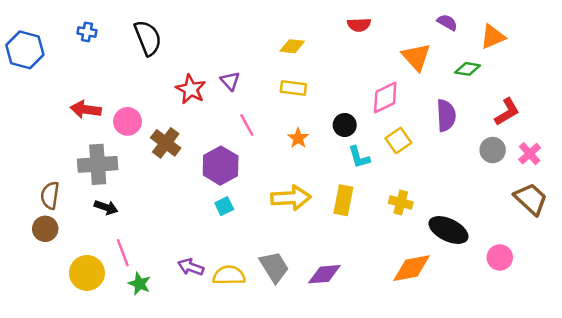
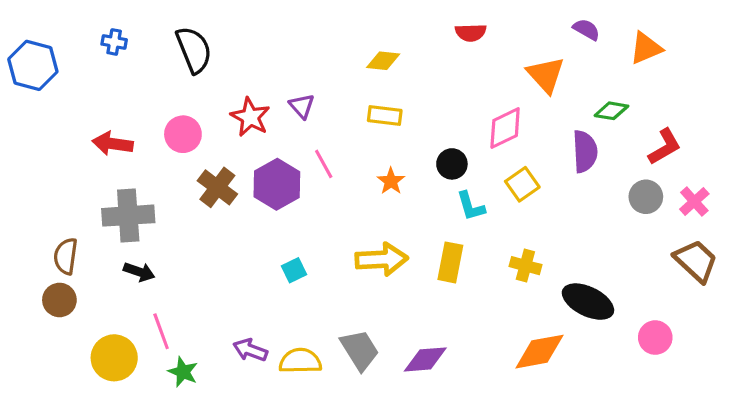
green diamond: (468, 69) -> (611, 111), moved
pink circle: (128, 121) -> (183, 134), moved
purple hexagon: (221, 166) -> (277, 184), moved

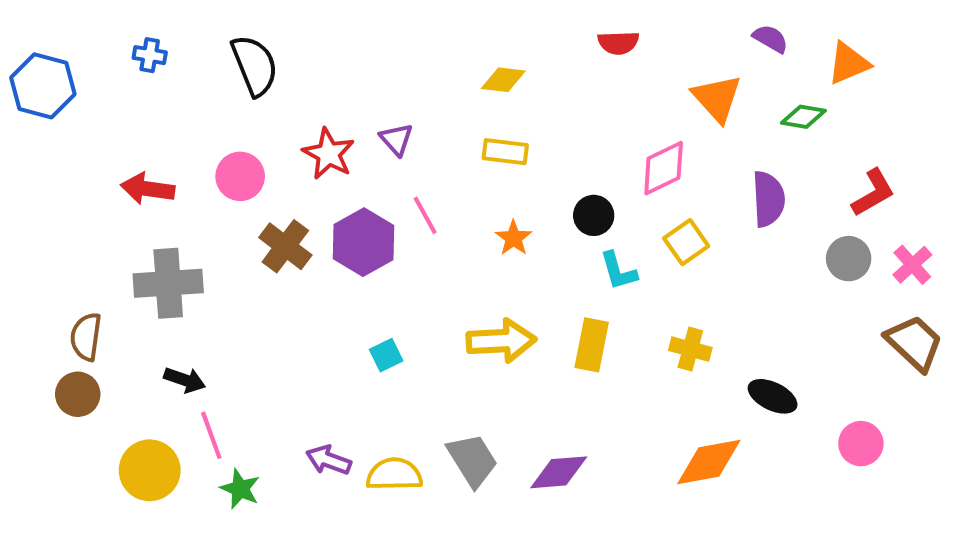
green diamond: (611, 111) -> (803, 117), moved
black arrow: (139, 272) -> (185, 380), moved
black ellipse: (588, 302) -> (773, 396), size x0.7

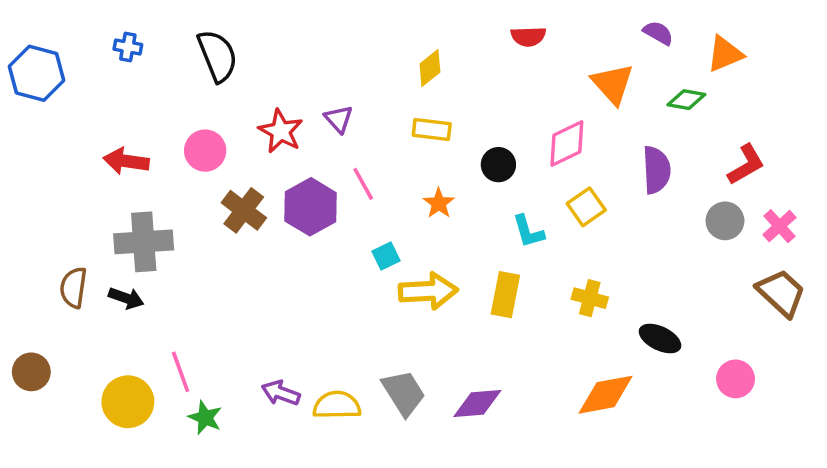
yellow diamond: (503, 80) -> (430, 68), turned -45
black circle: (594, 215) -> (498, 165), moved
cyan square: (386, 355) -> (386, 256), moved
black arrow: (185, 380) -> (126, 298), moved
brown circle: (78, 394) -> (31, 372), moved

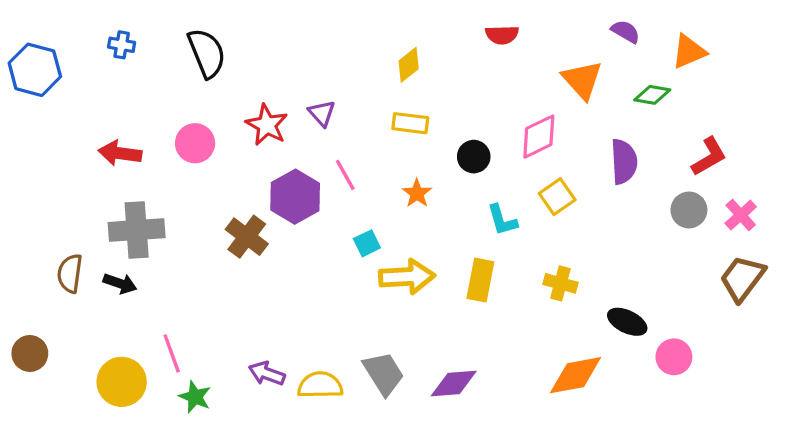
brown cross: (244, 210) -> (247, 237), moved
brown trapezoid: (781, 293) -> (742, 278), turned -96
pink circle: (736, 379) -> (674, 357), moved

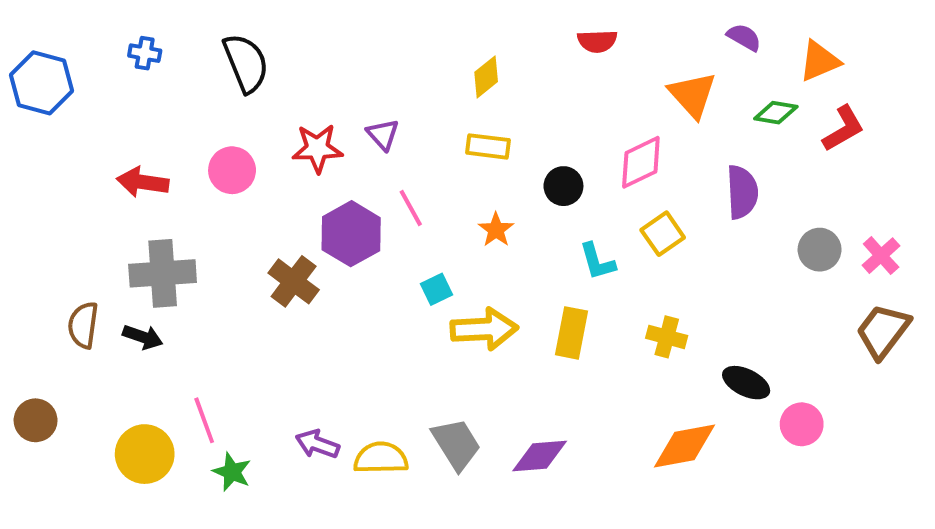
red star: (267, 125) -> (317, 148), turned -30
red L-shape: (709, 157) -> (843, 129), moved

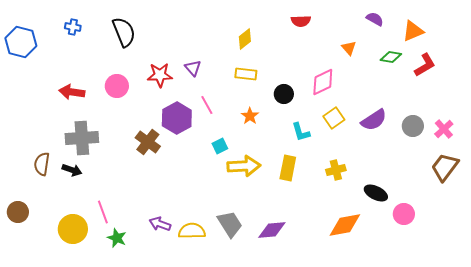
orange triangle: (692, 95) -> (349, 48), size x0.6
purple semicircle: (742, 192) -> (374, 120), moved, turned 60
yellow cross: (667, 337) -> (336, 170), turned -30

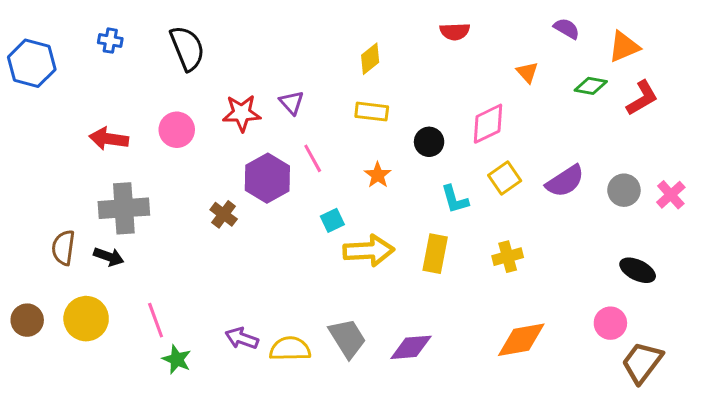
brown cross: (148, 142) -> (224, 214), size x0.7
brown trapezoid: (445, 167) -> (642, 362), moved
black ellipse: (376, 193) -> (638, 270), moved
yellow circle: (73, 229) -> (86, 319), moved

